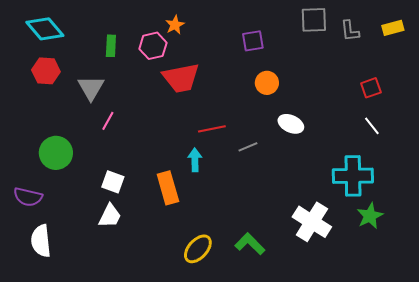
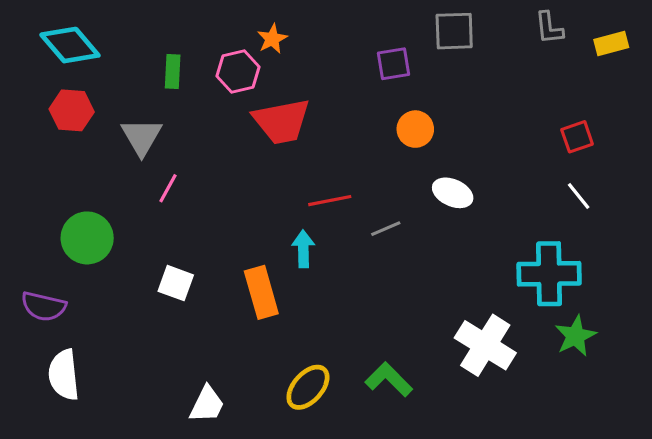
gray square: (314, 20) -> (454, 31), moved
gray L-shape: (350, 31) -> (549, 28), moved
white trapezoid: (110, 216) -> (207, 404), moved

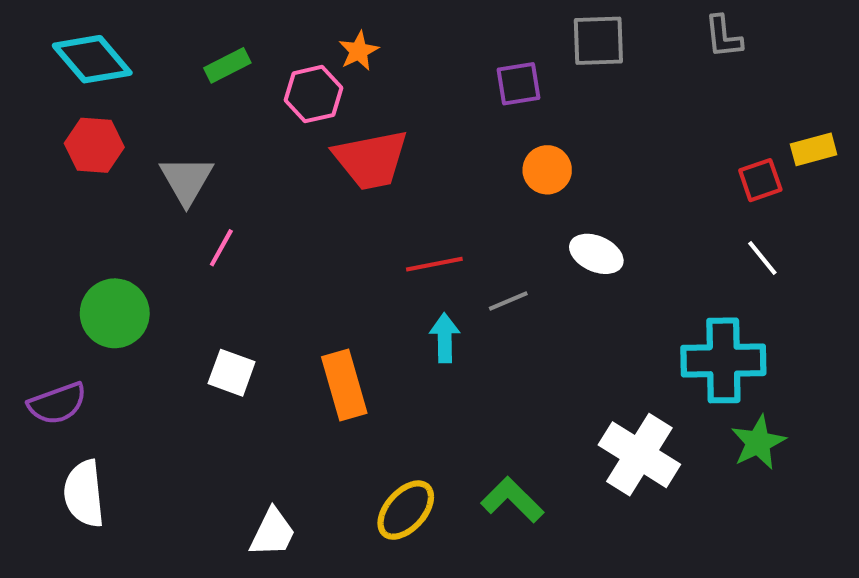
yellow rectangle: (611, 44) -> (814, 149), moved
green rectangle: (173, 72) -> (227, 65), moved, turned 60
cyan arrow: (303, 249) -> (445, 338), moved
purple semicircle: (44, 306) -> (57, 403), turned -33

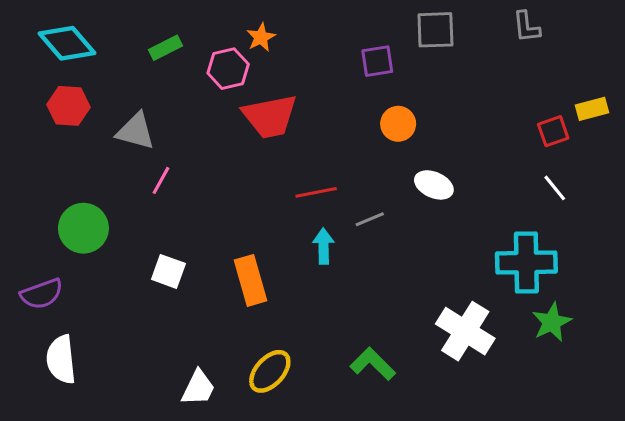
gray triangle: (186, 180) -> (136, 131), turned -45
yellow ellipse: (406, 510) -> (270, 371), moved

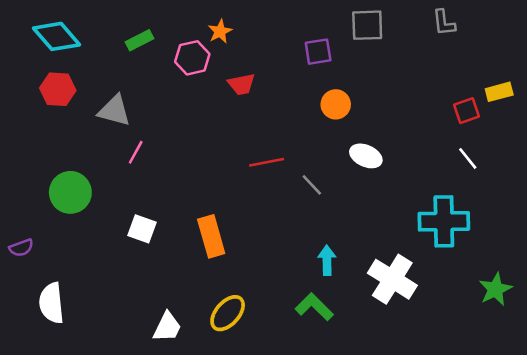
red trapezoid: (270, 116) -> (241, 84), moved, size x0.6
gray line: (370, 219) -> (312, 185), turned 70
cyan arrow: (324, 246) -> (327, 260), moved
purple semicircle: (42, 294) -> (21, 248), moved, size x0.7
green star: (552, 322) -> (495, 289), moved

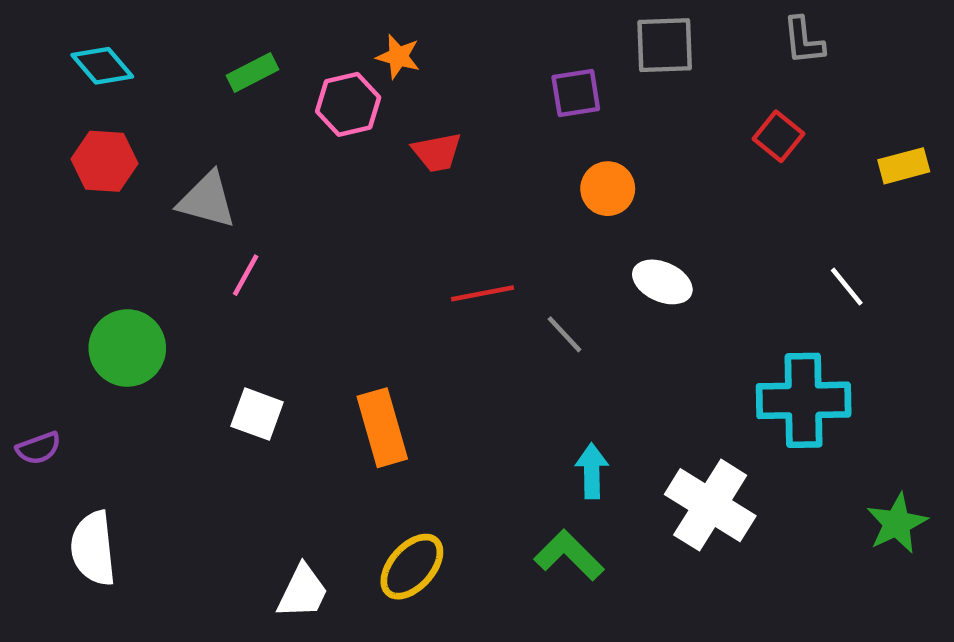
orange star: (220, 31) -> (398, 57), turned -30
cyan diamond: (57, 36) -> (102, 66), size x0.7
red square: (466, 111) -> (778, 136), moved, turned -32

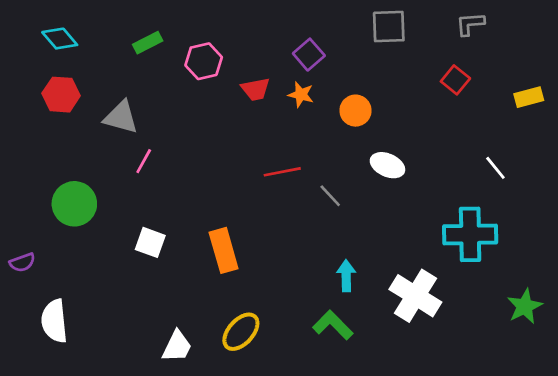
gray L-shape: (804, 41) -> (470, 24), turned 92
orange star: (398, 57) -> (301, 95), moved
purple square: (576, 93) -> (309, 55), moved, turned -32

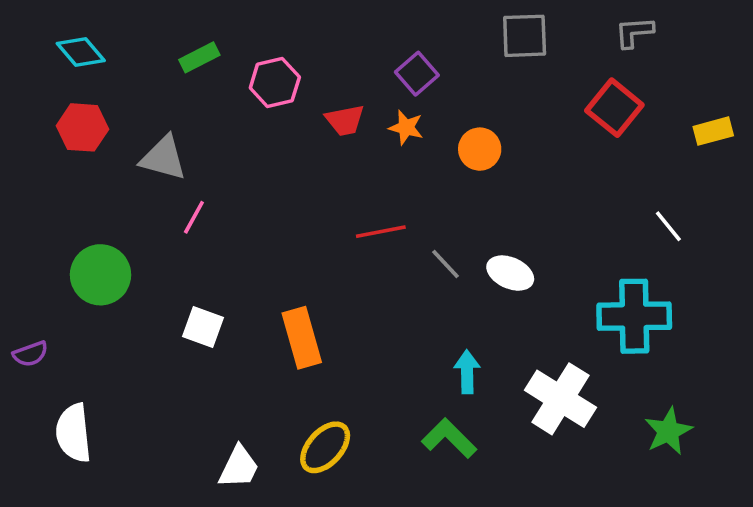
red square: (455, 80) -> (614, 108), size x1.4
white ellipse: (387, 165) -> (510, 273), moved
green star: (525, 306) -> (668, 431), moved

